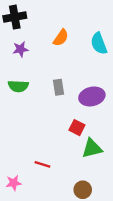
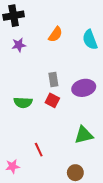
green semicircle: (18, 86) -> (23, 102), moved
red square: (77, 128) -> (52, 100), moved
red line: (42, 164) -> (39, 150), turned 48

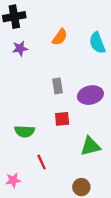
red square: (52, 100) -> (62, 119), moved, turned -32
green semicircle: (23, 102) -> (25, 131), moved

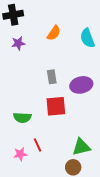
red square: (62, 119) -> (56, 106), size x1.5
green triangle: (90, 146) -> (81, 147), moved
pink star: (13, 180) -> (20, 154), moved

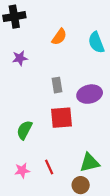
purple star: (18, 43) -> (20, 58), moved
green semicircle: (22, 117) -> (24, 130), turned 114
red line: (38, 145) -> (49, 167), moved

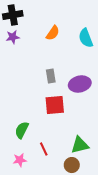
purple star: (20, 58) -> (13, 37), moved
green semicircle: (24, 130) -> (22, 130), moved
pink star: (22, 170) -> (20, 160), moved

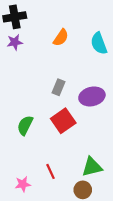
gray rectangle: (51, 76) -> (59, 87), turned 32
red square: (55, 105) -> (63, 121), turned -30
green semicircle: (22, 130) -> (25, 125), moved

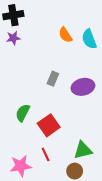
orange semicircle: (61, 38) -> (65, 35), moved, turned 112
red square: (63, 121) -> (49, 125), moved
pink star: (23, 184) -> (21, 166), size x1.5

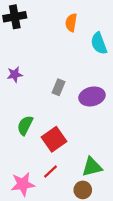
orange semicircle: (65, 35) -> (71, 23), moved, turned 42
purple star: (13, 38) -> (15, 75), moved
red line: (46, 154) -> (50, 171), turned 72

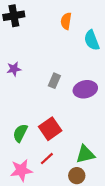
green semicircle: (25, 125) -> (20, 133), moved

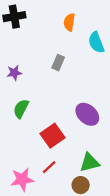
gray rectangle: (54, 81) -> (58, 63), moved
purple ellipse: (85, 89) -> (87, 114), moved, turned 55
green semicircle: (20, 133) -> (21, 109), moved

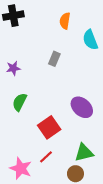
pink star: (22, 179) -> (21, 168), turned 30

